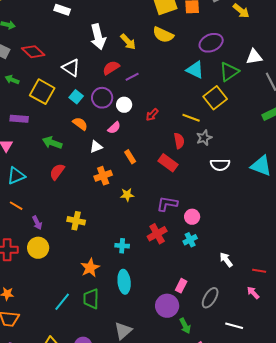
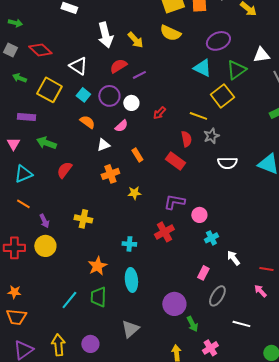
green arrow: (52, 143) -> (46, 143), moved
cyan cross: (190, 240) -> (211, 238), moved
pink rectangle: (181, 286) -> (203, 273), moved

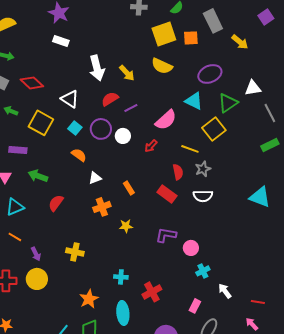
pink semicircle: (121, 126) -> (166, 120), moved, size x1.6
white semicircle: (227, 163) -> (203, 196), moved
red cross: (164, 232) -> (152, 292), moved

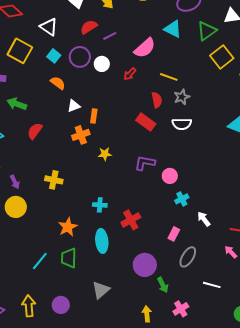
yellow square: (214, 129) -> (222, 57), moved
orange rectangle: (129, 188) -> (94, 116), moved, turned 40

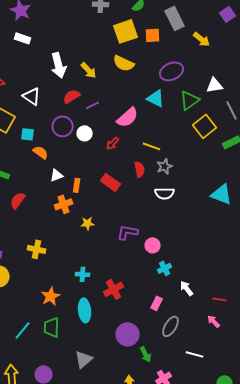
cyan square: (54, 56) -> (28, 134), moved, turned -32
red rectangle: (146, 122) -> (111, 182), moved

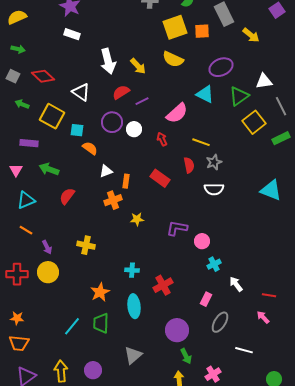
red arrow: (113, 143) -> (162, 139), turned 112
green arrow: (146, 354) -> (186, 356), moved

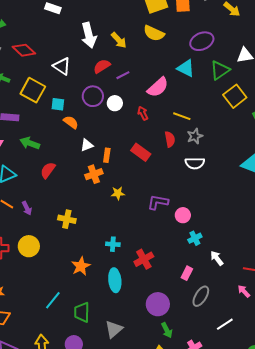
purple arrow: (47, 247) -> (27, 208), moved
green trapezoid: (101, 323) -> (82, 312), moved
white line: (244, 350) -> (225, 324), turned -48

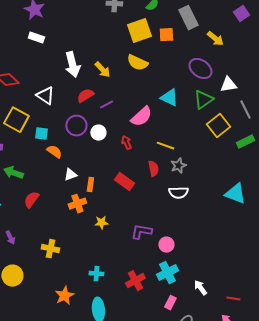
purple ellipse: (202, 41) -> (200, 69), moved, turned 60
cyan cross: (195, 238) -> (167, 273), moved, size x1.5
red cross: (144, 259) -> (135, 281), moved

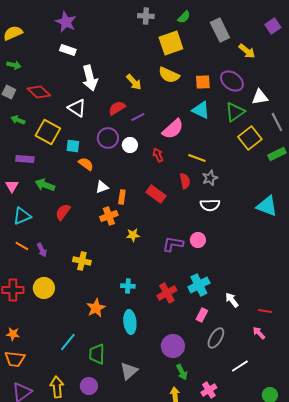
orange square: (166, 35) -> (203, 82), moved
white arrow: (72, 65) -> (90, 78), moved
pink circle: (166, 245) -> (198, 240), moved

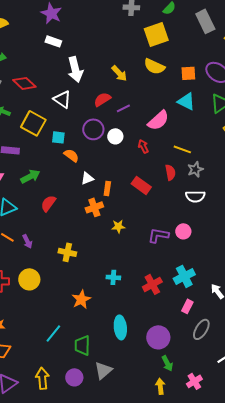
green arrow: (45, 185) -> (30, 176), turned 132
cyan ellipse: (130, 322) -> (120, 327), moved
gray triangle: (129, 371) -> (103, 370), moved

